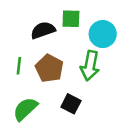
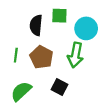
black semicircle: (43, 30) -> (36, 25), turned -66

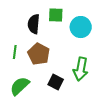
green arrow: (75, 55) -> (81, 69), moved

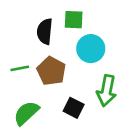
cyan circle: (81, 27) -> (91, 49), moved
green line: (15, 52) -> (20, 68), turned 72

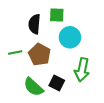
green semicircle: (26, 113) -> (33, 87), moved, turned -95

